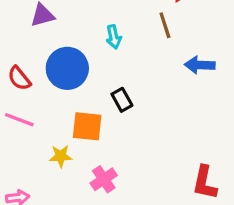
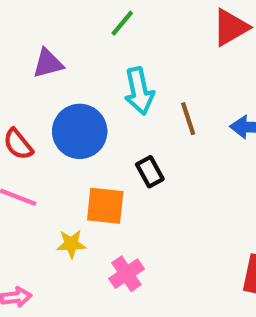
brown line: (165, 25) -> (188, 119), moved
cyan arrow: (114, 37) -> (139, 91), size x1.5

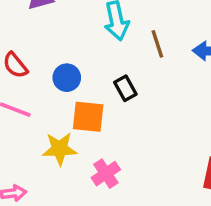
blue circle: (80, 131) -> (67, 78), moved, size x0.6
yellow star: (71, 244) -> (60, 149), size x1.4

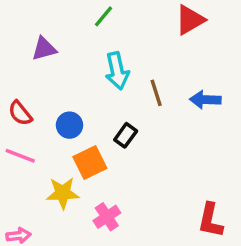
black rectangle: (125, 88) -> (126, 135), turned 65
orange square: (88, 117) -> (90, 162), turned -32

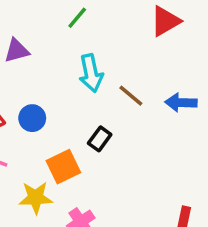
brown line: (156, 93) -> (131, 96), turned -32
blue circle: (69, 125) -> (32, 118), moved

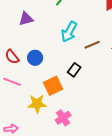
cyan arrow: (91, 73) -> (69, 32), turned 40
brown line: (131, 96) -> (92, 45), turned -63

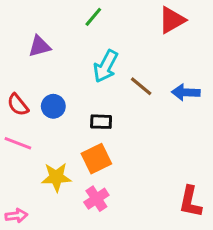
brown line: (92, 45) -> (141, 86), turned 63
black rectangle: (74, 70) -> (101, 122), moved, turned 56
orange square: (53, 86) -> (96, 159), moved

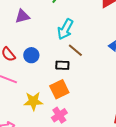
brown line: (141, 86) -> (75, 50), moved

